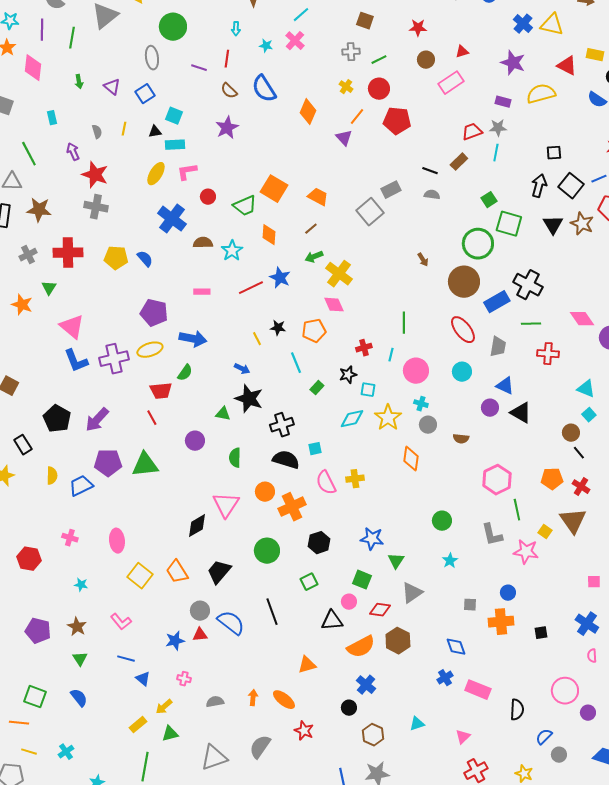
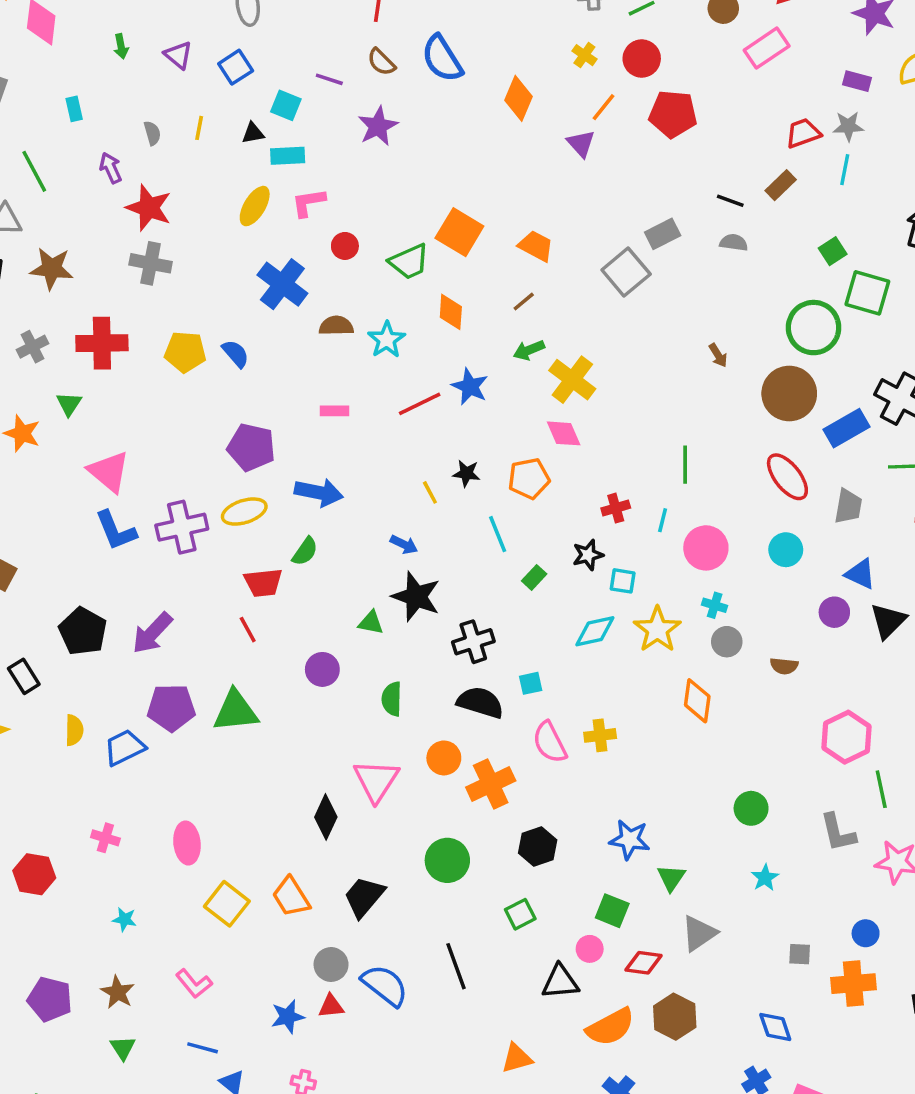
purple line: (199, 68) -> (329, 79), moved
black triangle: (521, 413) -> (888, 621), turned 45
black diamond: (197, 526) -> (326, 817), turned -35

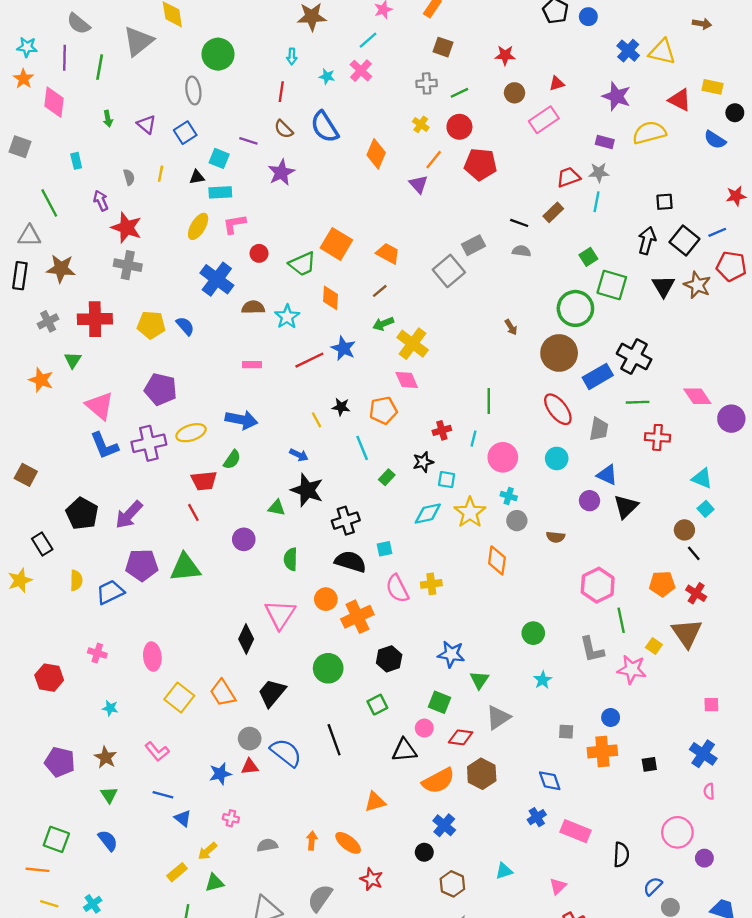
purple pentagon: (251, 447) -> (161, 389), moved

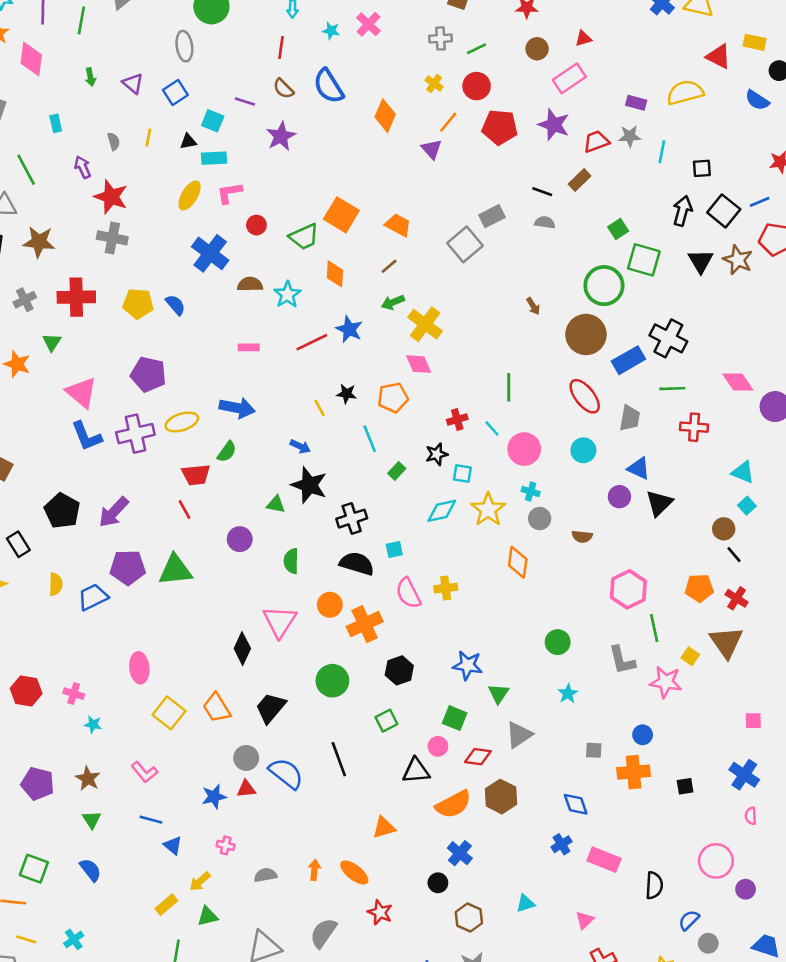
purple star: (616, 96) -> (554, 125), moved
cyan line: (597, 202) -> (662, 152), moved
cyan line: (473, 439) -> (492, 428), turned -56
pink cross: (97, 653) -> (74, 694), moved

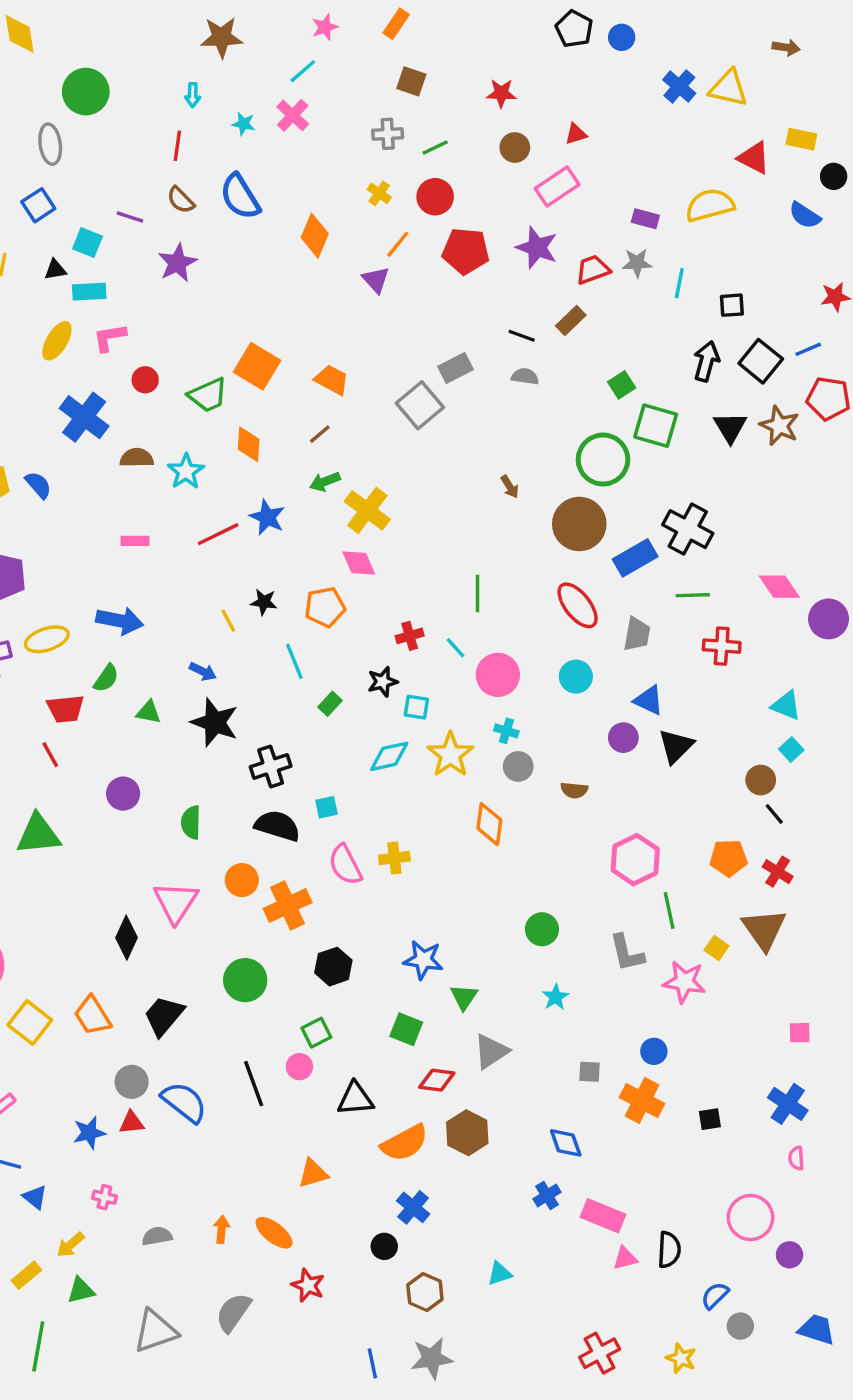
green triangle: (276, 504) -> (149, 712), moved
pink circle: (438, 746) -> (299, 1067), moved
orange cross: (634, 772) -> (642, 1101), turned 32
pink triangle: (585, 920) -> (625, 1258), moved, turned 30

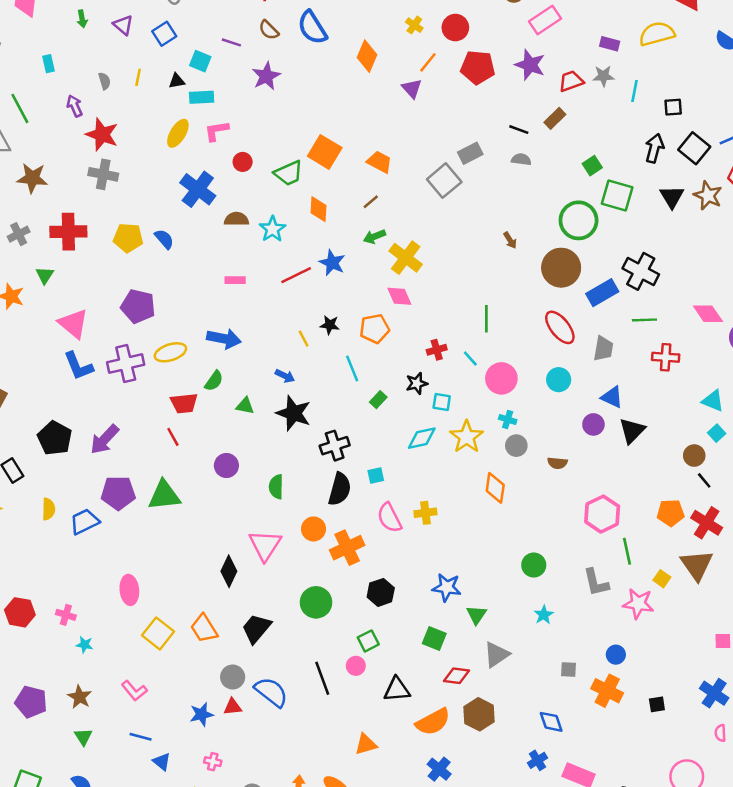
black semicircle: (277, 826) -> (340, 489), turned 88
red cross: (778, 872) -> (707, 523), size x1.4

